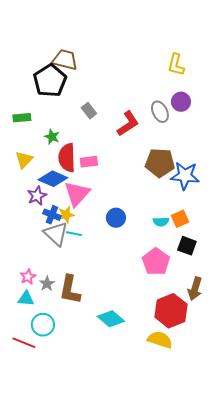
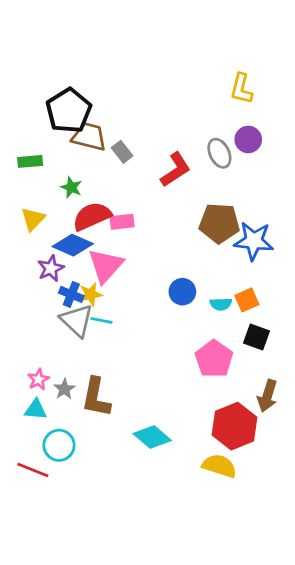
brown trapezoid: (65, 60) -> (89, 137), moved
red semicircle: (67, 158) -> (92, 216), turned 68
blue circle: (116, 218) -> (182, 292), moved

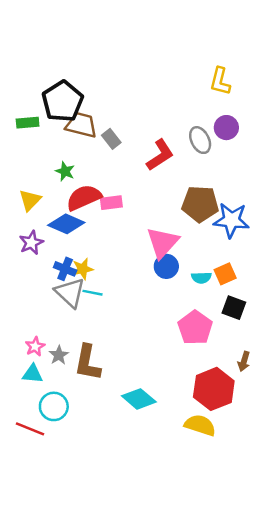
green rectangle: (30, 161) -> (28, 123), moved
pink triangle: (106, 266) -> (163, 243), moved
purple star: (51, 268) -> (31, 243), moved
brown arrow: (267, 396) -> (244, 361), size x0.7

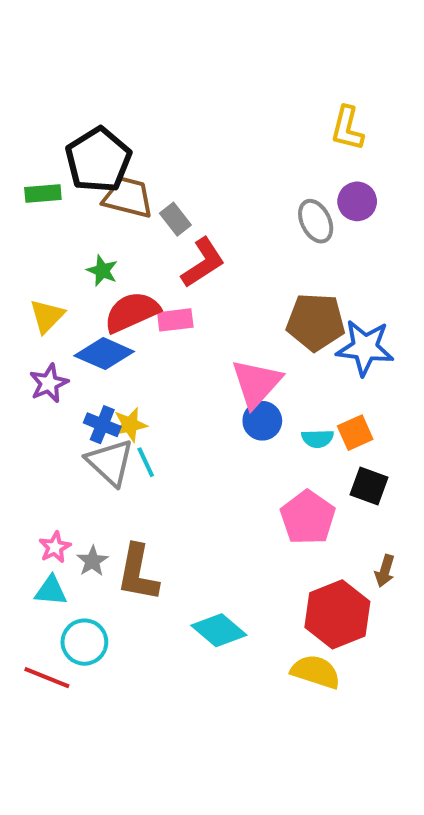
red L-shape: (160, 155) -> (203, 263), moved
cyan line: (93, 293) -> (146, 462), turned 54

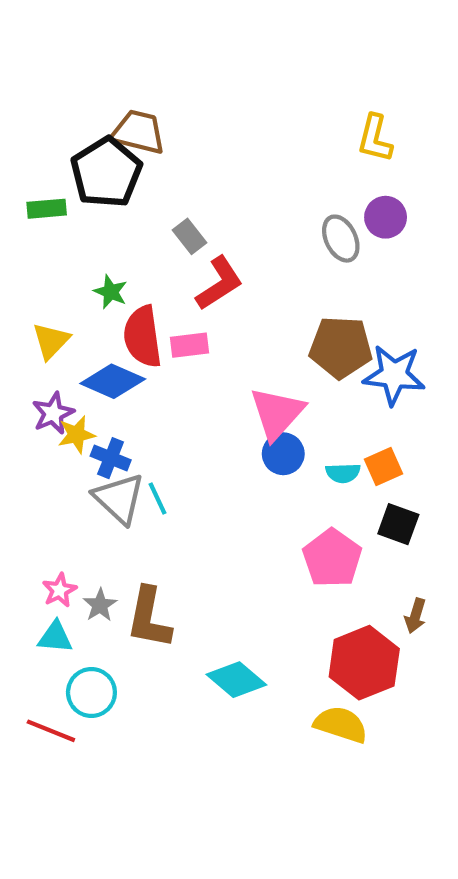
brown trapezoid: (128, 197) -> (138, 132), moved
red semicircle: (132, 312) -> (143, 337), turned -74
yellow star: (130, 425) -> (77, 435), moved

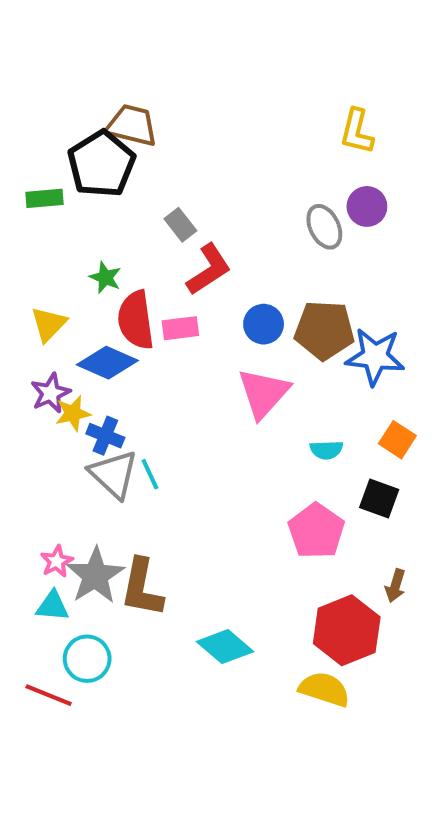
blue circle: (283, 454) -> (264, 324), moved
orange square: (383, 467) -> (397, 440), moved, turned -33
gray star: (100, 605) -> (95, 576), size x1.8

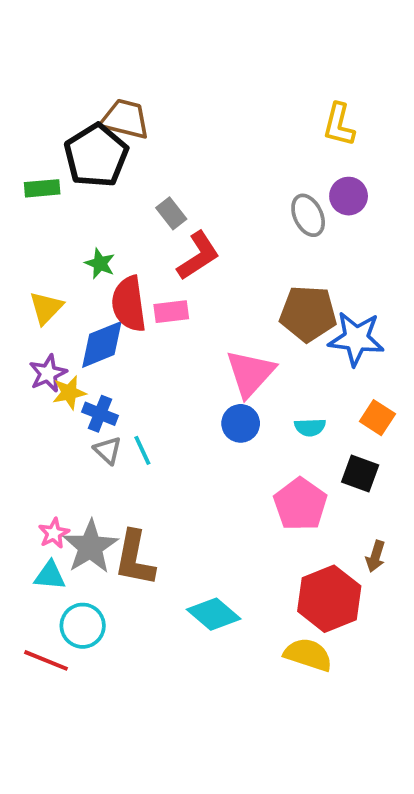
blue circle: (264, 324) -> (241, 423), moved
blue diamond: (107, 363) -> (102, 344), turned -46
gray triangle: (113, 474) -> (108, 450), size x0.6

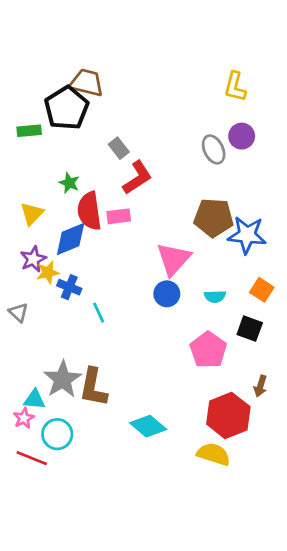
gray triangle: (108, 450) -> (18, 313), moved
pink star: (54, 533) -> (24, 418), moved

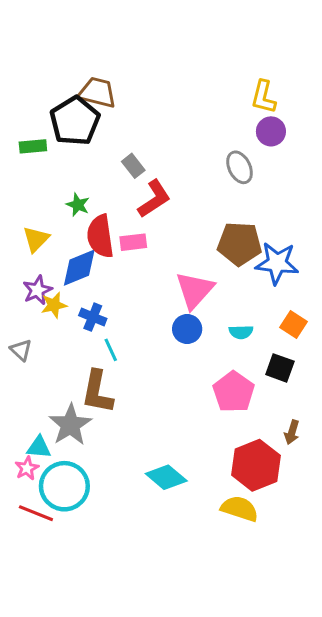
purple circle: (242, 136) -> (271, 131), moved
blue cross: (69, 287) -> (93, 317), moved
brown L-shape: (93, 387) -> (97, 392), moved
cyan circle: (57, 434) -> (64, 486), size x1.4

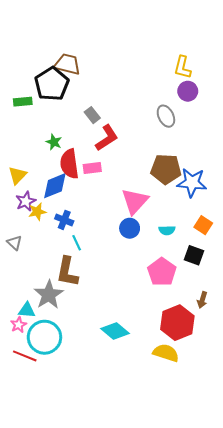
yellow triangle: (36, 239) -> (18, 175), moved

